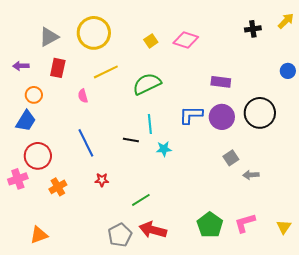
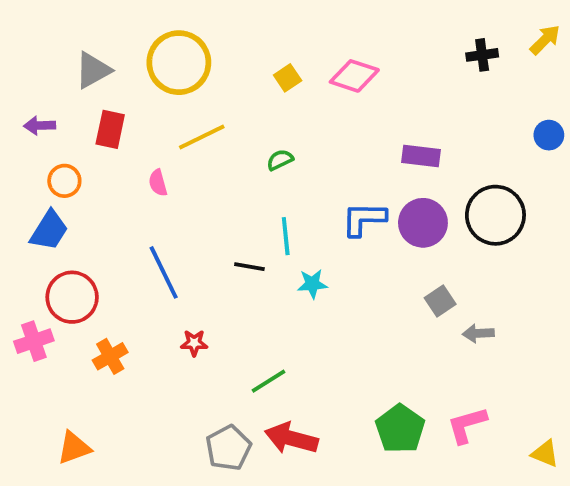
green semicircle: (147, 84) -> (280, 160), size x0.5
yellow triangle: (284, 227) -> (545, 454), moved, turned -42

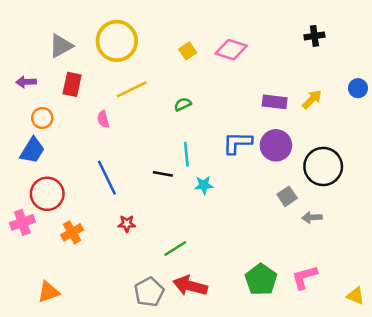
yellow arrow: (545, 40) -> (312, 99), moved
black circle: (495, 215) -> (323, 166), moved

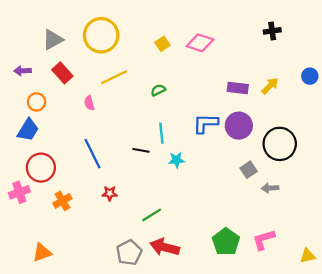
red rectangle: (72, 84) -> (62, 73), turned -54
yellow triangle: (355, 296) -> (308, 256), turned -35

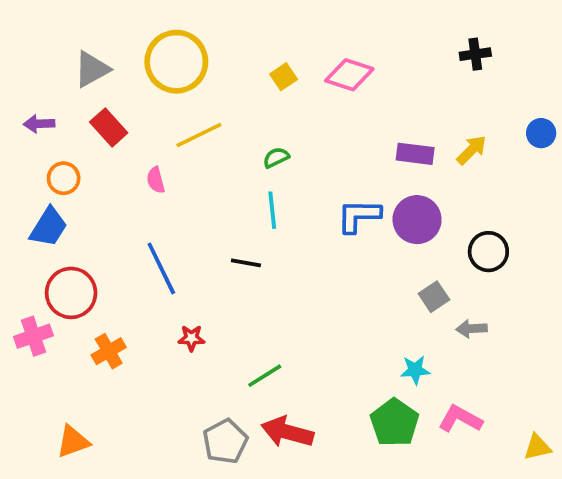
cyan line: (161, 133) -> (272, 210), moved
black circle: (280, 144) -> (488, 252), size x0.7
cyan star: (176, 160) -> (415, 370), moved
pink L-shape: (264, 240) -> (460, 419), turned 45

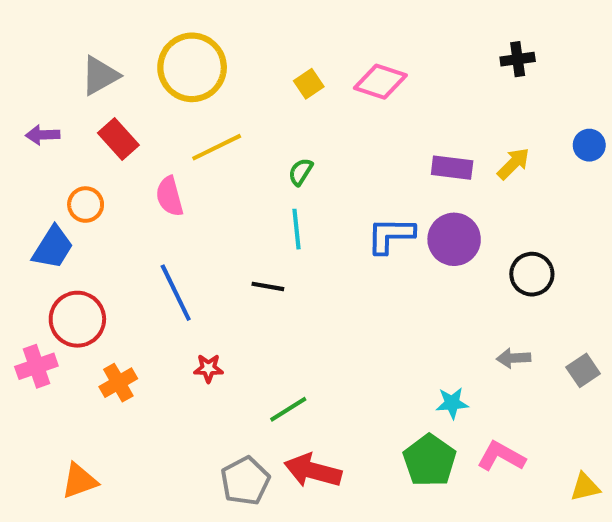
green semicircle: (276, 158) -> (301, 172), turned -32
orange circle: (64, 178) -> (86, 205), moved
pink semicircle: (156, 180) -> (170, 196), size x1.4
gray square: (434, 297) -> (583, 370), moved

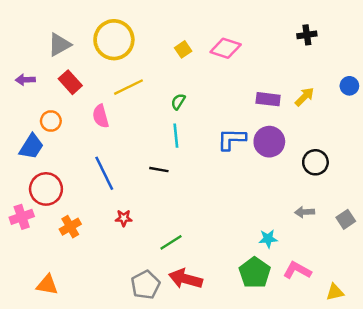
orange triangle: (79, 481) -> (47, 285), turned 30
yellow triangle: (585, 487) -> (335, 292), moved

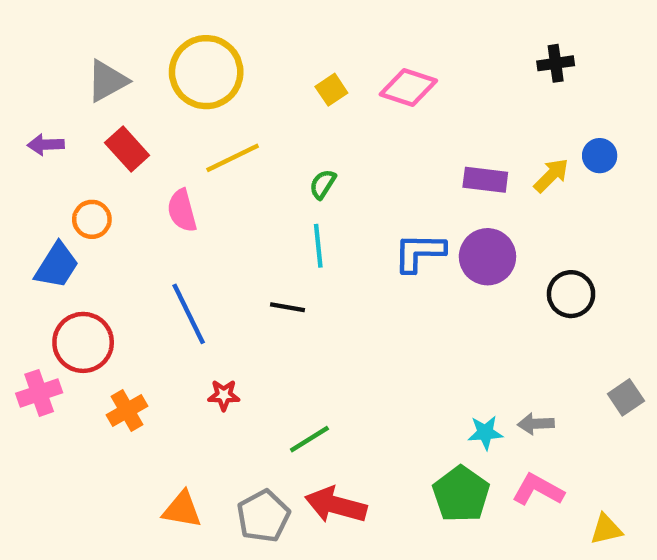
blue circle: (349, 86) -> (600, 156), moved
gray arrow: (304, 212) -> (536, 424), moved
orange triangle: (47, 285) -> (182, 509), moved

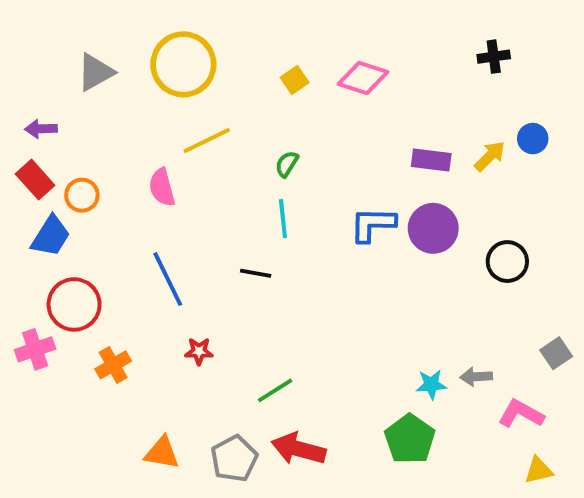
red rectangle: (127, 149) -> (35, 180), moved
pink L-shape: (538, 490) -> (521, 414), moved

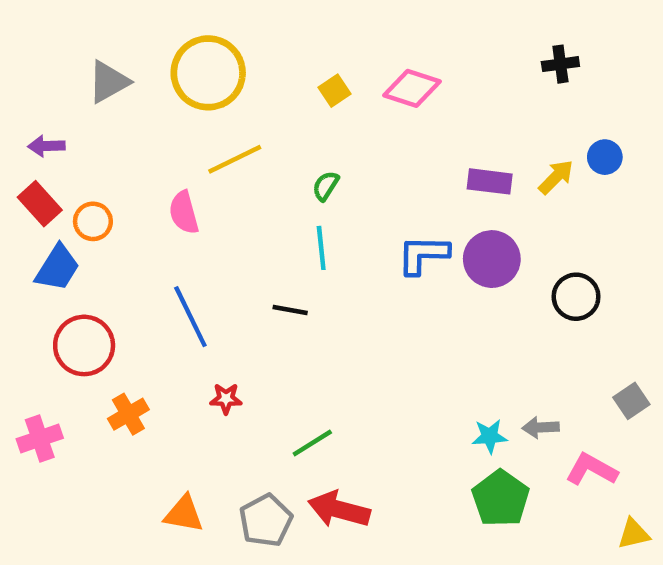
pink cross: (35, 349) -> (40, 439), moved
green pentagon: (410, 439) -> (501, 498), moved
yellow triangle: (539, 470) -> (634, 534), moved

